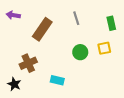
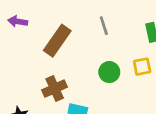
brown cross: (28, 63) -> (55, 88), moved

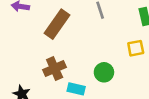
green circle: (109, 72) -> (104, 72), moved

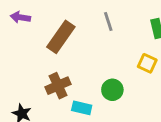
yellow square: (136, 48) -> (147, 63), turned 36

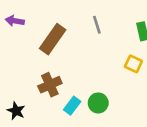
green circle: (112, 90) -> (98, 103), moved
cyan rectangle: (82, 108) -> (72, 106), turned -66

